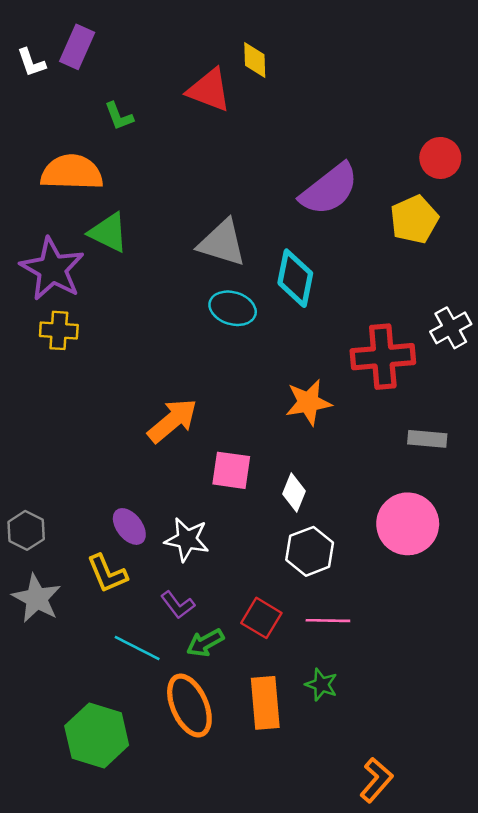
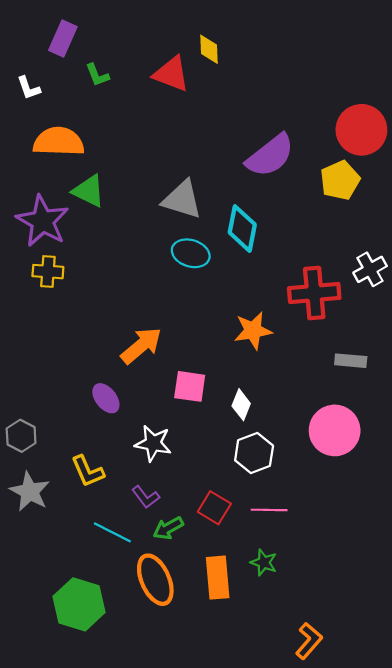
white L-shape: (31, 63) -> (29, 88), moved
green L-shape: (119, 116) -> (97, 75), moved
red circle: (440, 158) -> (361, 130), size x1.5
purple ellipse: (129, 526) -> (106, 398), moved

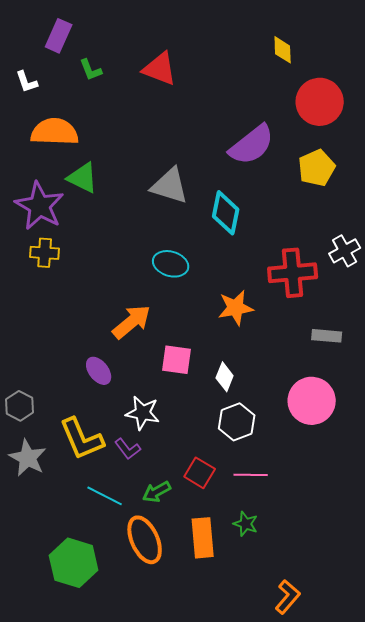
yellow diamond: (209, 49) -> (283, 50), moved
red circle: (361, 130) -> (320, 102), moved
cyan ellipse: (191, 253) -> (171, 264), moved
yellow L-shape: (88, 471) -> (82, 439), size x1.4
purple L-shape: (146, 497) -> (128, 449), moved

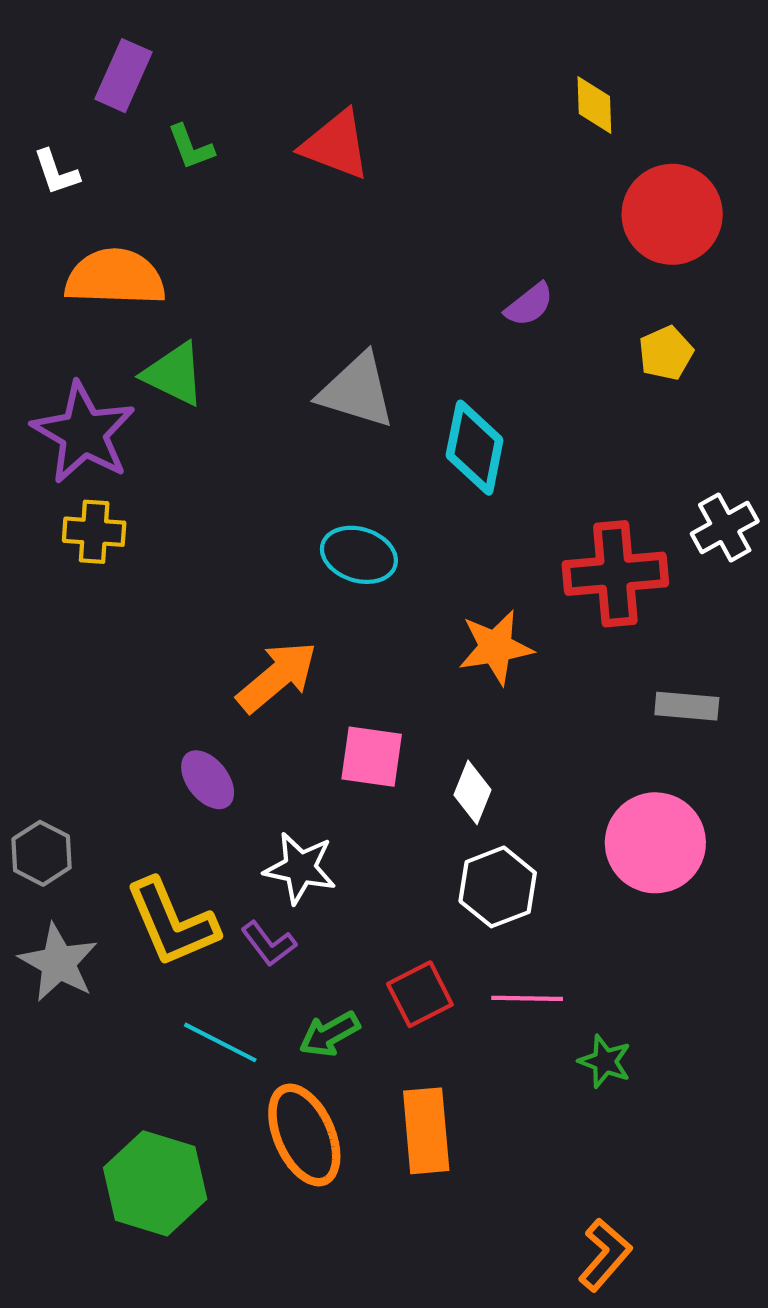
purple semicircle: (252, 145) -> (529, 305), size x0.5
yellow pentagon: (317, 168) -> (666, 353), size x0.7
red square: (200, 473) -> (420, 994), turned 32
green star: (246, 524) -> (605, 1061), moved

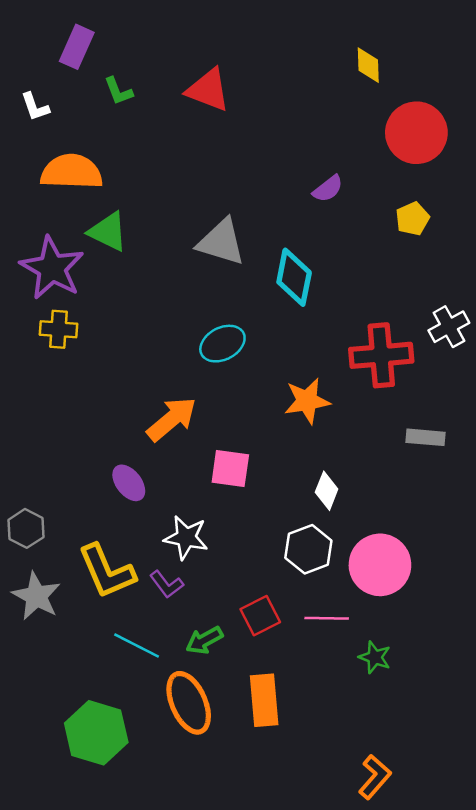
cyan ellipse: (359, 555) -> (222, 344), turned -45
white diamond: (472, 792) -> (327, 491), moved
pink circle: (655, 843) -> (380, 565), moved

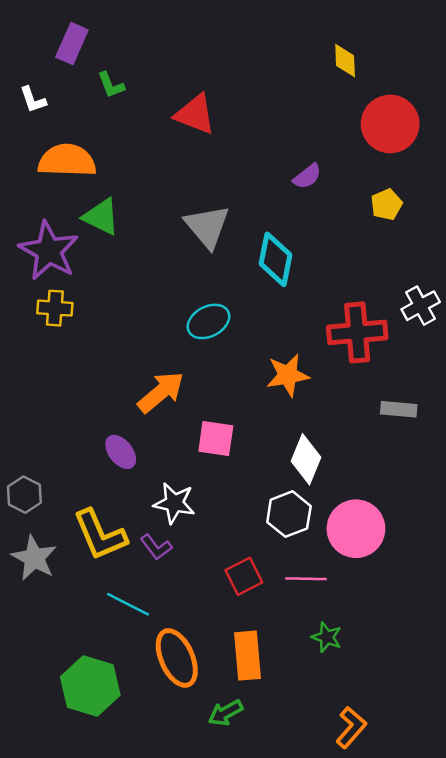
red triangle: (208, 90) -> (195, 114), moved
gray triangle: (221, 242) -> (207, 226), turned 33
white diamond: (327, 491) -> (306, 459), size x1.4
green arrow: (204, 640) -> (226, 713), moved
green star: (375, 657) -> (327, 637), moved

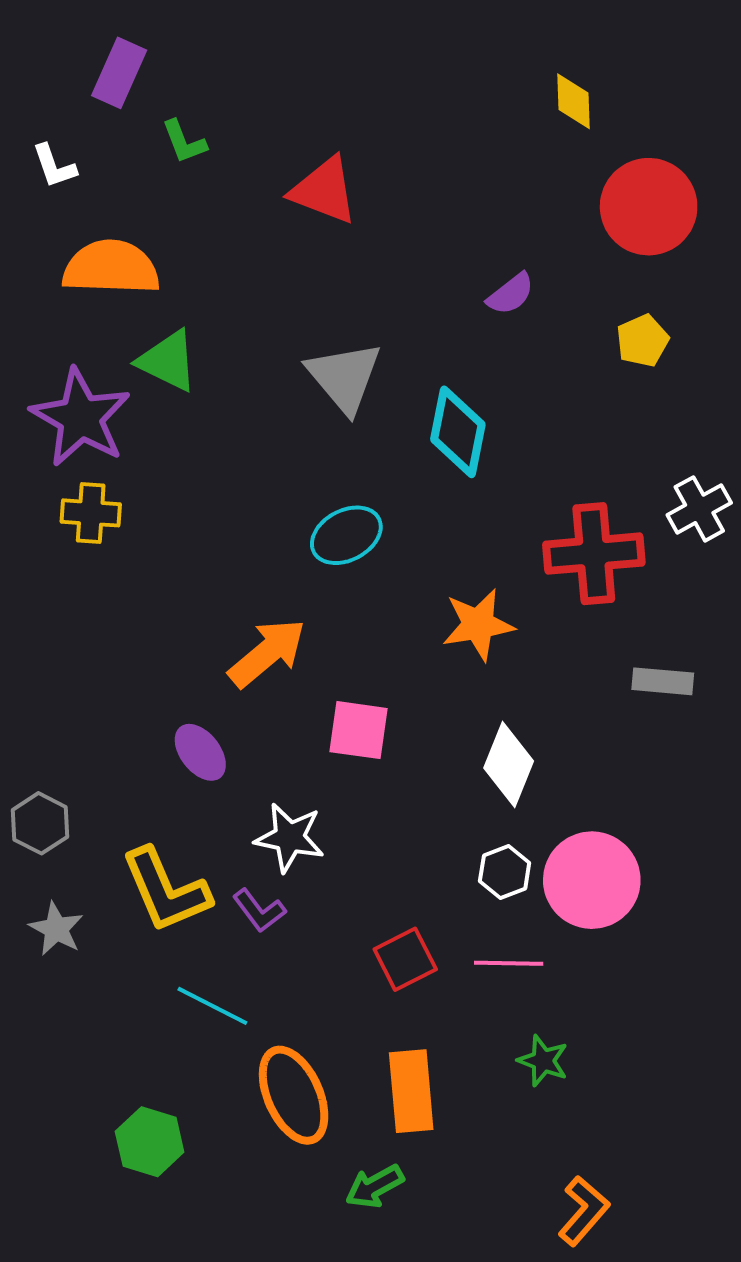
white hexagon: (289, 514) -> (505, 872), moved, size x0.7
gray star: (34, 558) -> (56, 929), size x0.7
green hexagon: (90, 686) -> (150, 1142), size x0.7

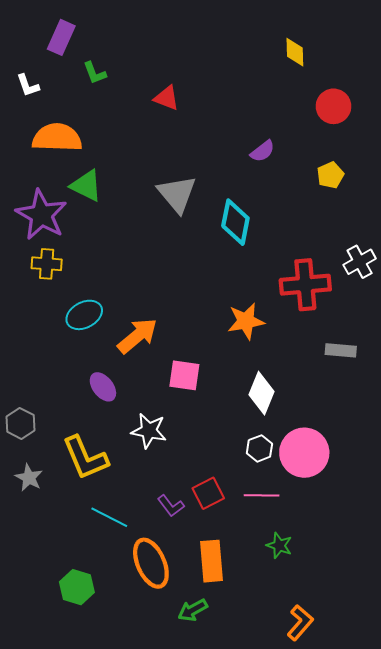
red triangle: (324, 190) -> (167, 98), size x0.7
red circle: (649, 207) -> (333, 106), size x0.7
cyan ellipse: (346, 535) -> (84, 315), moved
purple L-shape: (259, 911) -> (171, 506), moved

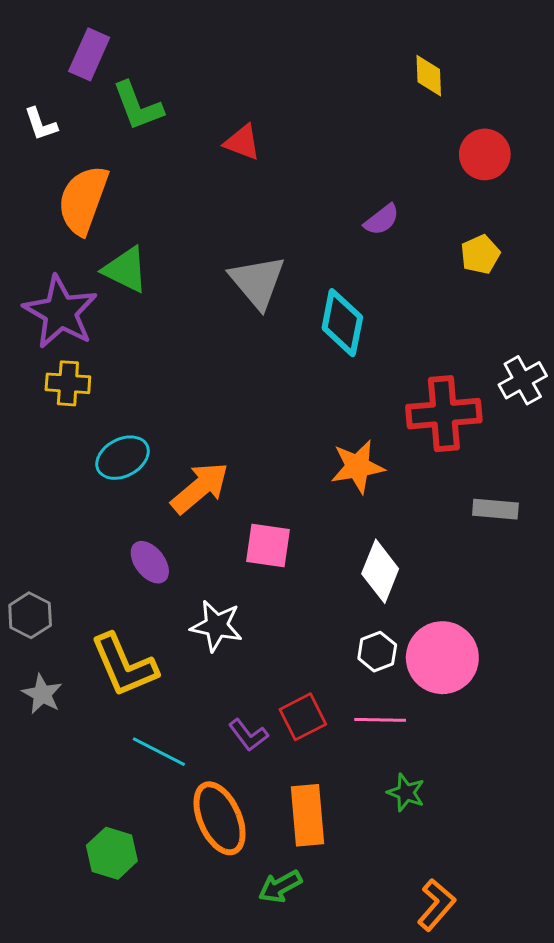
green L-shape: (95, 73) -> (138, 106), size x1.5
orange semicircle: (57, 138) -> (83, 200), turned -72

